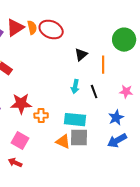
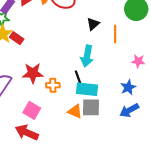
cyan arrow: (75, 87) -> (87, 56), size x1.5
black line: (94, 92) -> (78, 77), moved
red arrow: (15, 163) -> (27, 132), size x1.6

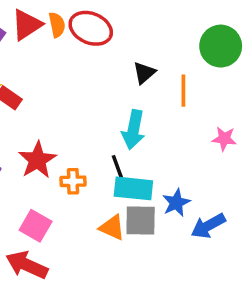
red star: (33, 73) -> (37, 160), turned -30
blue star: (128, 87) -> (176, 203), moved

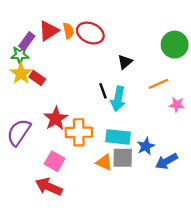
orange line: (183, 91) -> (158, 84), moved, turned 66
black line: (117, 167) -> (103, 91), moved
orange cross: (73, 181) -> (79, 132), size x1.6

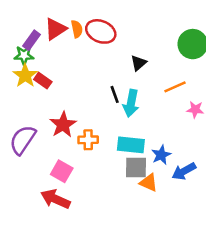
orange cross: (79, 132) -> (88, 140), size x0.7
orange triangle: (104, 162) -> (149, 183), moved

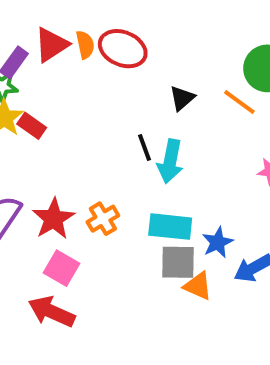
orange line: (175, 87) -> (239, 102), moved, turned 60
red star: (63, 125) -> (53, 219), moved
orange cross: (88, 140) -> (103, 219), turned -30

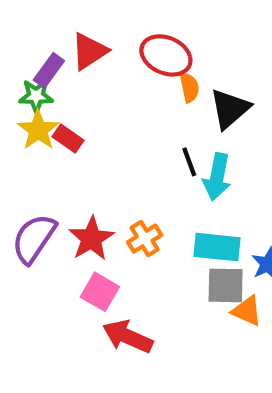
orange semicircle: (85, 45) -> (189, 87), moved
black triangle: (182, 98) -> (230, 109), size x1.5
red arrow: (52, 312) -> (128, 337), moved

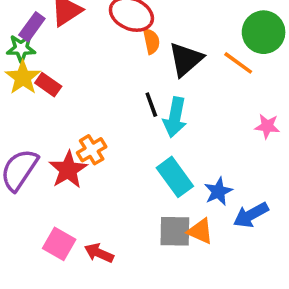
orange cross: (145, 239) -> (92, 150), moved
cyan rectangle: (217, 247) -> (175, 177), turned 48
gray square: (226, 285) -> (175, 231), moved
pink square: (100, 292) -> (59, 244), moved
red arrow: (128, 337) -> (99, 253), size x0.7

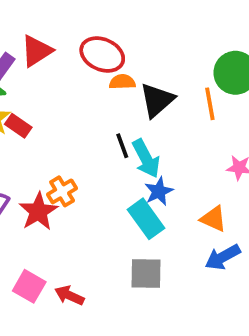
orange semicircle: (151, 41) -> (122, 82), turned -80
orange line: (238, 63) -> (210, 104), turned 44
cyan arrow: (175, 117) -> (146, 159), turned -39
blue star: (218, 191) -> (159, 191), moved
orange triangle: (200, 231) -> (214, 219), moved

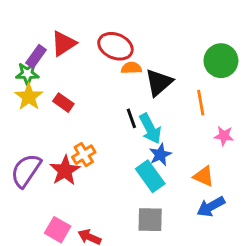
orange line: (210, 104) -> (201, 103), moved
red rectangle: (18, 126) -> (63, 103), moved

